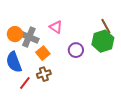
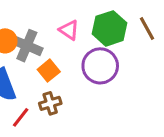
green hexagon: (103, 41) -> (110, 28), moved
purple circle: (76, 50) -> (100, 66), size x1.5

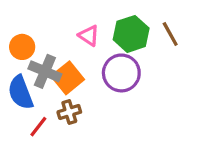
gray cross: (27, 46) -> (45, 71), moved
orange square: (49, 71) -> (68, 78), size x1.4

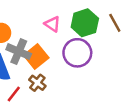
brown cross: (69, 112) -> (37, 83), turned -35

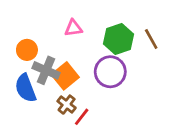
pink triangle: (52, 24) -> (73, 28), moved, turned -42
red line: (14, 94) -> (82, 117), moved

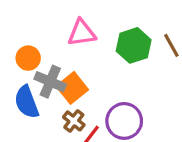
pink triangle: (73, 28) -> (82, 33), size x1.4
purple circle: (110, 72) -> (124, 121), moved

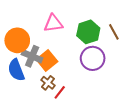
orange circle: (28, 58) -> (17, 40), size x1.5
purple circle: (124, 121) -> (93, 58), moved

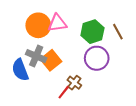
orange circle: (17, 40) -> (38, 25), moved
brown cross: (48, 83) -> (74, 83), moved

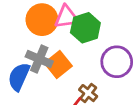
green hexagon: (92, 32) -> (85, 28), moved
blue semicircle: (20, 70) -> (19, 77), turned 45

